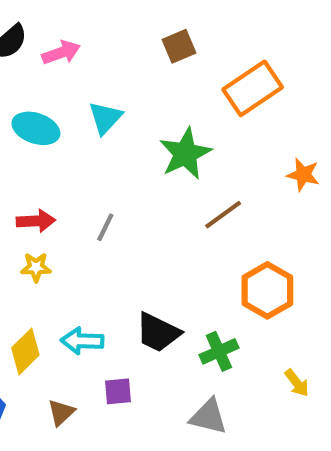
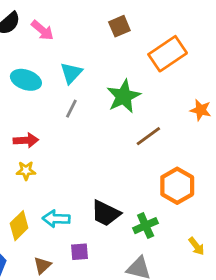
pink arrow: (61, 53) -> (42, 30), turned 60
gray line: (105, 227) -> (71, 109), moved

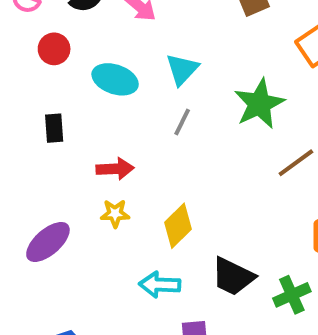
yellow diamond: (19, 226) -> (178, 226), moved

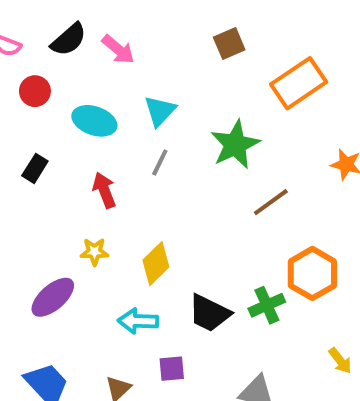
black rectangle: (54, 128) -> (35, 168), turned 36
red arrow: (115, 169) -> (104, 190), moved, turned -108
purple ellipse: (48, 242) -> (53, 297), moved
green cross: (292, 295) -> (267, 305), moved

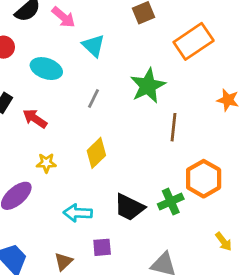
cyan triangle: (160, 111) -> (93, 46), moved, turned -30
red arrow: (104, 190) -> (35, 119), moved, turned -35
brown line: (271, 202) -> (174, 127), turned -48
yellow diamond: (156, 264) -> (96, 153), moved

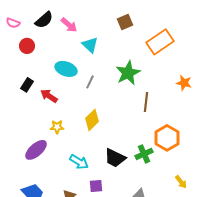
cyan ellipse: (46, 69) -> (66, 69), moved
cyan arrow: (78, 213) -> (79, 162), turned -150

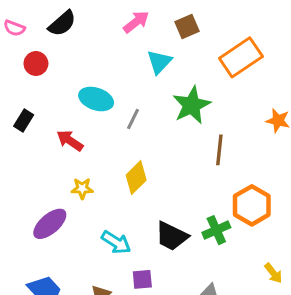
pink arrow: (69, 25) -> (136, 22), moved, turned -78
cyan triangle: (90, 45) -> (159, 62), moved, turned 30
black rectangle: (27, 85) -> (24, 121), moved

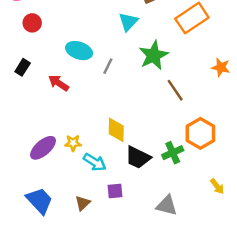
brown line: (219, 150) -> (175, 90), turned -40
yellow diamond: (136, 178) -> (116, 130), moved, turned -45
yellow star: (82, 188) -> (73, 143), moved

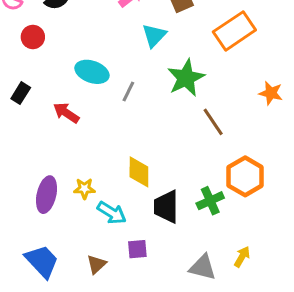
purple ellipse: (43, 148) -> (47, 195), turned -36
black trapezoid: (138, 157) -> (166, 207), turned 64
yellow arrow: (217, 186) -> (242, 257), moved, turned -112

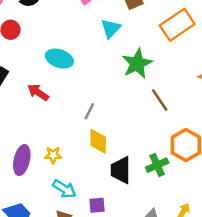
gray line: (128, 92) -> (89, 111), moved
cyan arrow: (112, 213) -> (64, 189), moved

